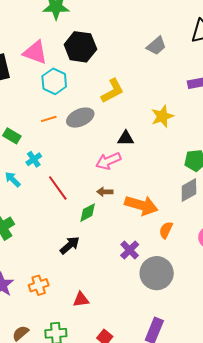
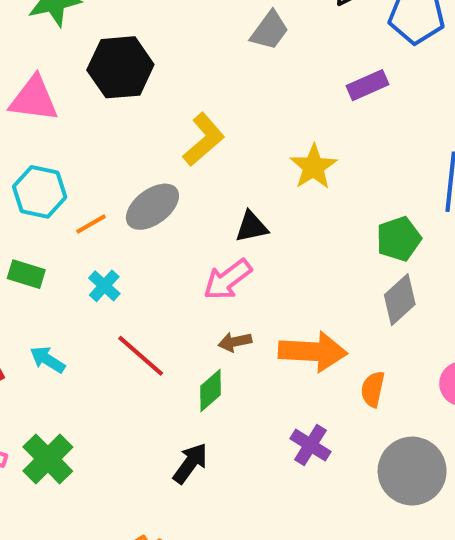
cyan hexagon: (54, 81) -> (40, 192), moved
cyan cross: (34, 159) -> (104, 286), moved
gray circle: (157, 273) -> (412, 471), moved

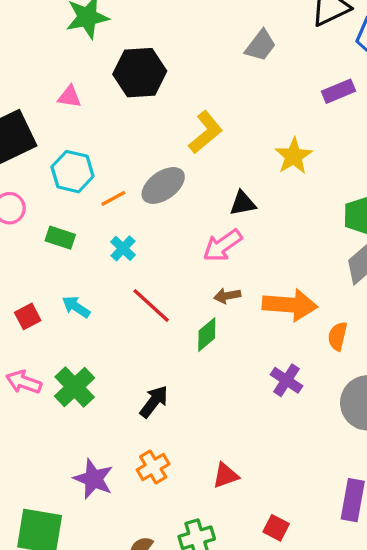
pink triangle: (34, 99) -> (69, 97), size x0.6
black arrow: (190, 463) -> (154, 402), moved

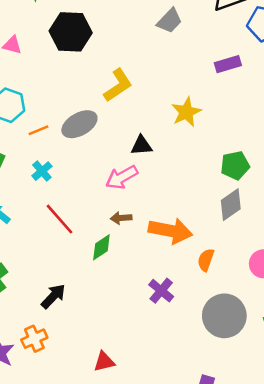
orange cross: (153, 467) -> (34, 339), moved

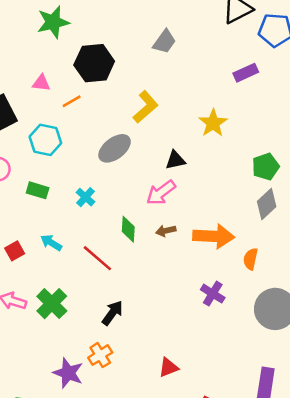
gray trapezoid: (169, 21) -> (164, 42), moved
orange line: (39, 130) -> (72, 101), moved
red line: (59, 219) -> (97, 258), moved
green diamond: (101, 247) -> (128, 229), moved, turned -45

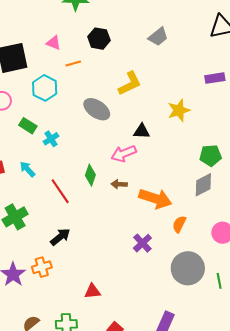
black hexagon: (94, 63) -> (99, 39), size x0.7
gray ellipse: (115, 148) -> (97, 109), turned 56
cyan cross: (85, 197) -> (51, 139), moved

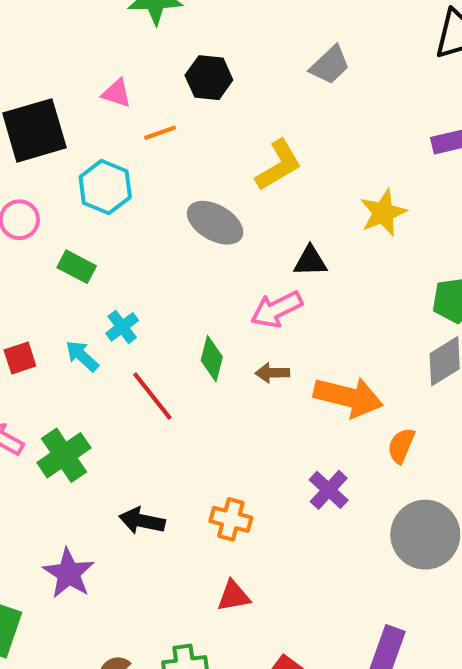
cyan cross: (51, 139) -> (122, 327), moved
black arrow: (60, 237) -> (142, 521), moved, turned -125
orange cross: (42, 267) -> (231, 519), moved, turned 36

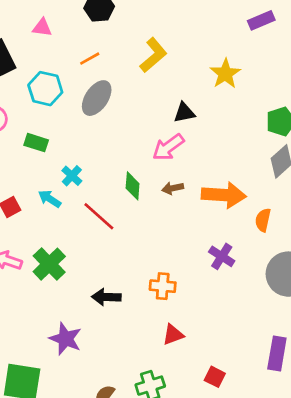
orange line: (160, 133) -> (90, 59), moved
gray ellipse: (215, 223) -> (97, 98), moved, turned -76

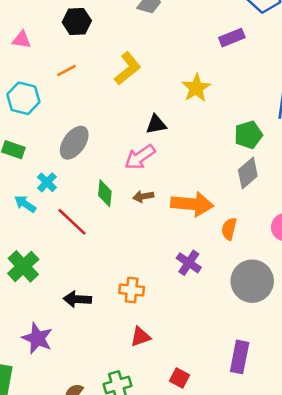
gray ellipse: (97, 98) -> (74, 143), moved

